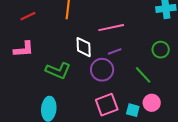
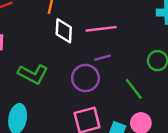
white diamond: (84, 47) -> (64, 31), moved

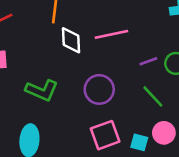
purple line: (103, 58) -> (148, 61), moved

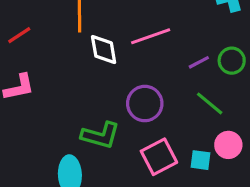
green L-shape: (42, 90) -> (100, 135), moved

